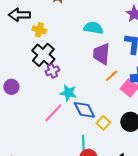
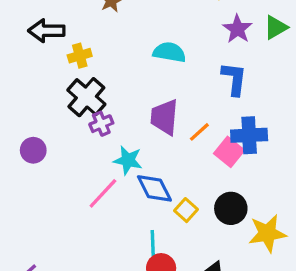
yellow cross: (39, 30) -> (80, 56), turned -32
purple trapezoid: (101, 54) -> (164, 117), moved

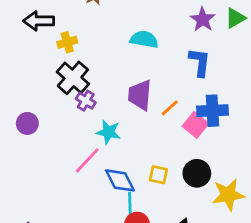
purple cross: (101, 124) -> (86, 101), turned -36
blue diamond: (154, 188) -> (120, 180), moved
yellow square: (186, 210) -> (158, 175), turned -30

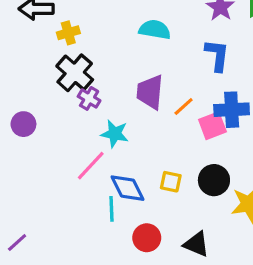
pink square: (195, 125) -> (212, 126), turned 30
cyan line: (130, 203) -> (112, 209), moved

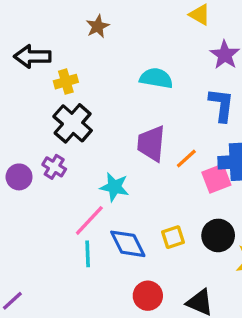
purple cross: (89, 98) -> (54, 167), moved
yellow square: (171, 182) -> (173, 237), turned -30
cyan line: (112, 209) -> (88, 254), moved

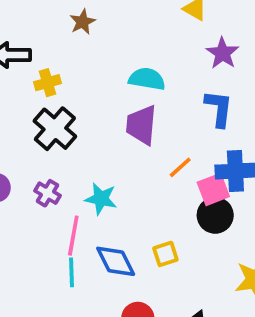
purple trapezoid: (151, 143) -> (141, 125), moved
purple cross: (54, 167) -> (48, 193), moved
pink line: (89, 220) -> (73, 236), turned -33
black circle: (218, 235) -> (215, 215), moved

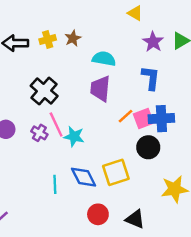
brown star: (83, 22) -> (73, 38), moved
yellow cross: (48, 83) -> (48, 40), moved
pink square: (213, 189) -> (143, 119), moved
pink line: (73, 236) -> (56, 125), moved, turned -35
yellow square: (165, 254) -> (116, 172), size x1.6

